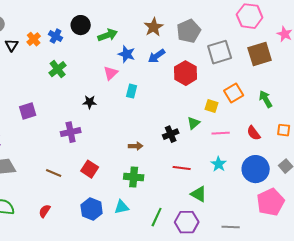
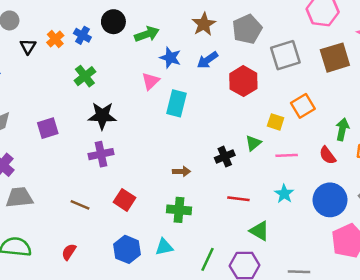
cyan rectangle: (132, 91) -> (177, 103), size x1.5
green arrow: (266, 99) -> (342, 129), moved, turned 42
black star: (90, 102) -> (102, 116), moved, size x1.6

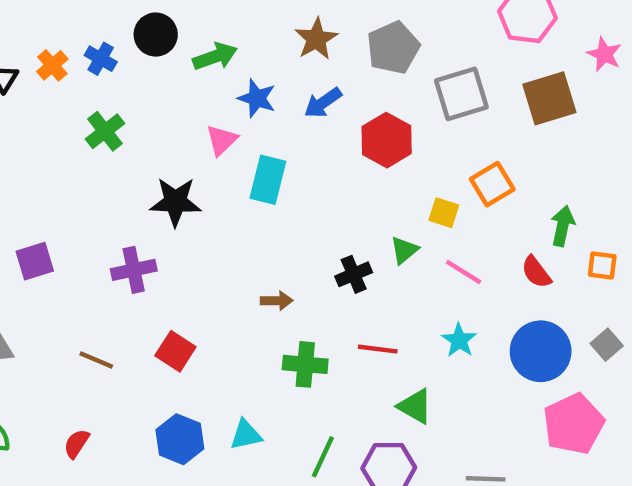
black star: (102, 116) -> (175, 202), moved
purple square: (48, 128) -> (35, 261), moved
pink line: (287, 155) -> (464, 272), turned 35
green cross: (179, 210) -> (305, 364), moved

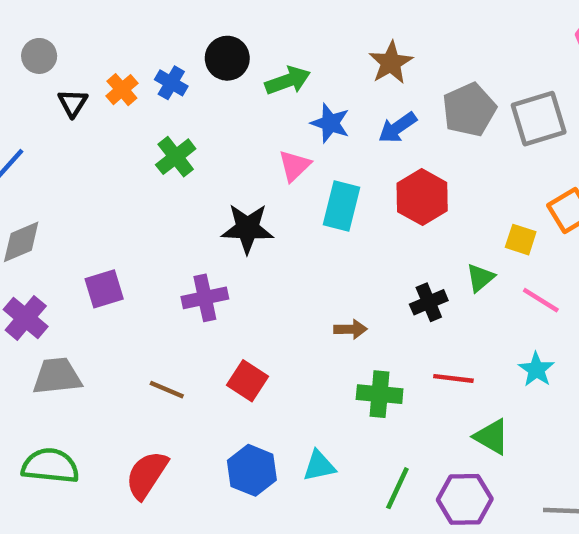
gray pentagon: (393, 48) -> (469, 110), moved
red hexagon: (387, 140) -> (422, 197), moved
red semicircle: (76, 444) -> (147, 475), size x1.6

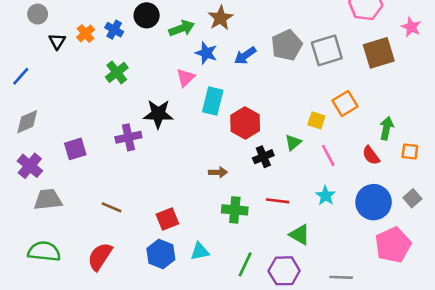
brown star: (391, 63) -> (220, 18), moved
red hexagon: (422, 197) -> (245, 123), moved
purple cross: (205, 298) -> (128, 137), moved
pink line: (541, 300) -> (328, 155), turned 30
red square: (247, 381) -> (167, 219), moved, turned 35

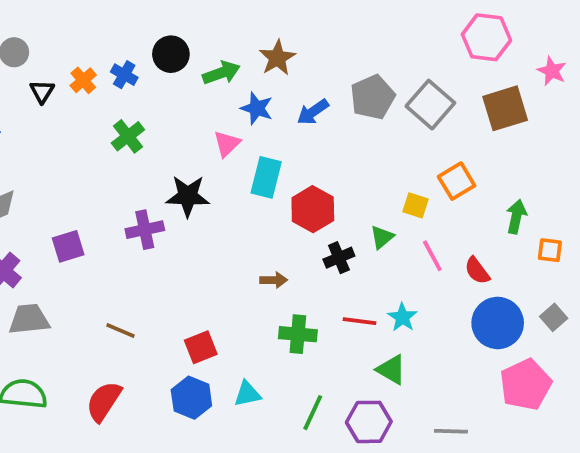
gray square: (327, 50) -> (430, 105), turned -32
red semicircle: (371, 155) -> (477, 271), moved
cyan star: (326, 196) -> (402, 317), moved

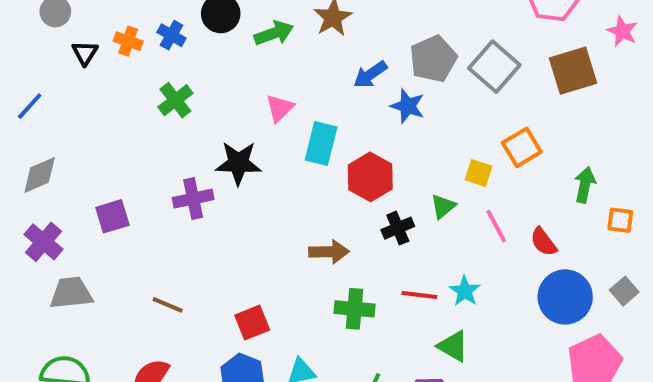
orange cross: (83, 80) -> (128, 41), turned -30
blue star: (257, 108) -> (408, 106), moved
brown arrow: (274, 280) -> (329, 252), size x1.4

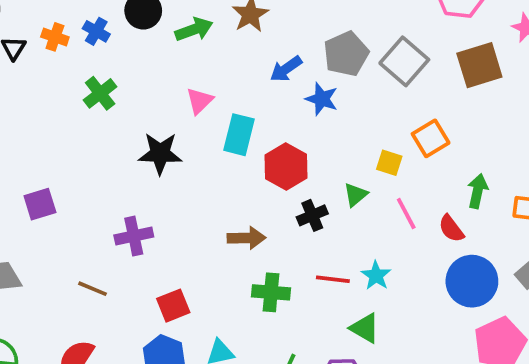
green arrow: (585, 185) -> (478, 191), moved
purple cross: (193, 199) -> (134, 236), moved

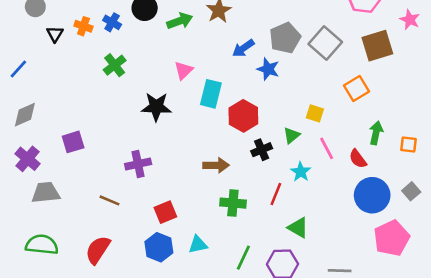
orange square: (431, 138) -> (357, 89), moved
cyan star: (376, 275) -> (301, 172), moved
red line: (333, 279) -> (276, 194), turned -75

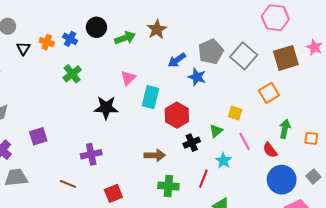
pink star: (410, 20) -> (314, 47), moved

